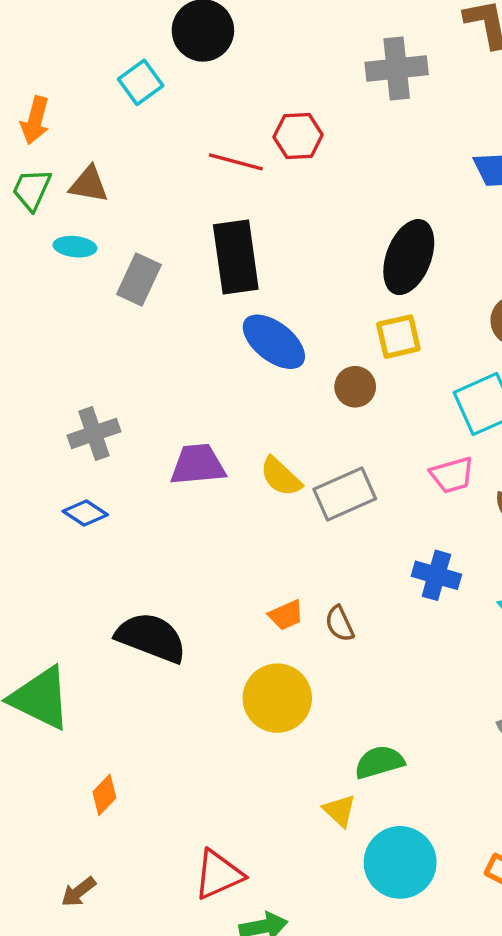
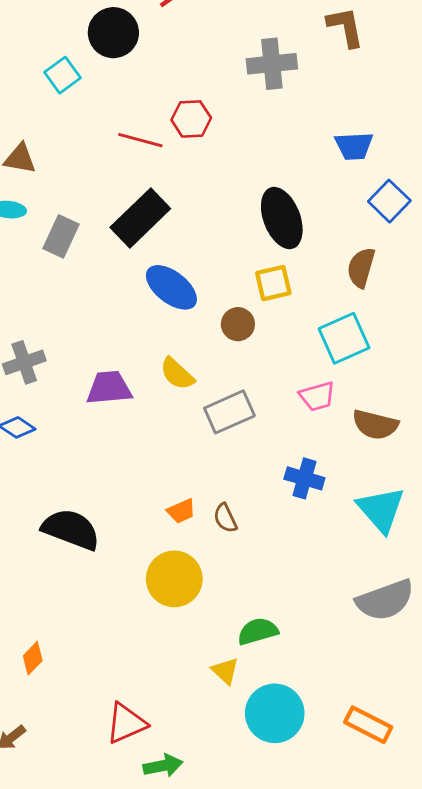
black rectangle: (236, 257) -> (140, 218), turned 54
black ellipse: (409, 257) -> (282, 218), turned -42
yellow semicircle: (281, 477) -> (177, 374), moved

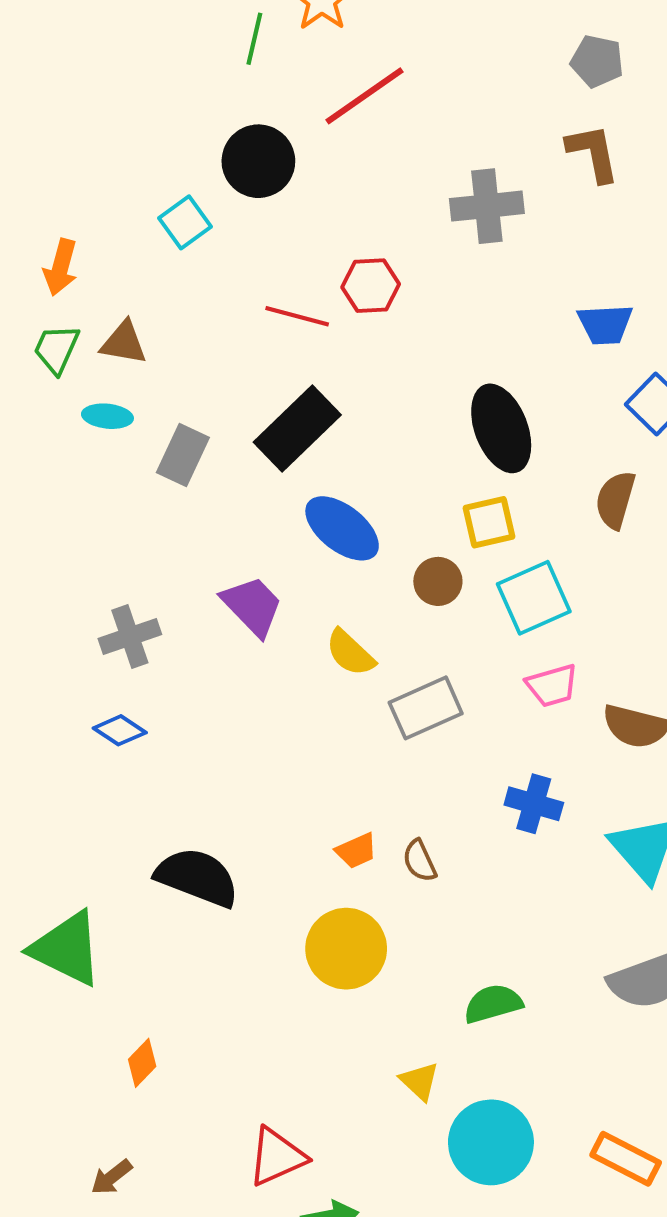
cyan square: (344, 338) -> (534, 598), moved
purple trapezoid: (109, 388) -> (252, 606), moved, turned 51
green semicircle: (258, 631) -> (493, 1004), moved

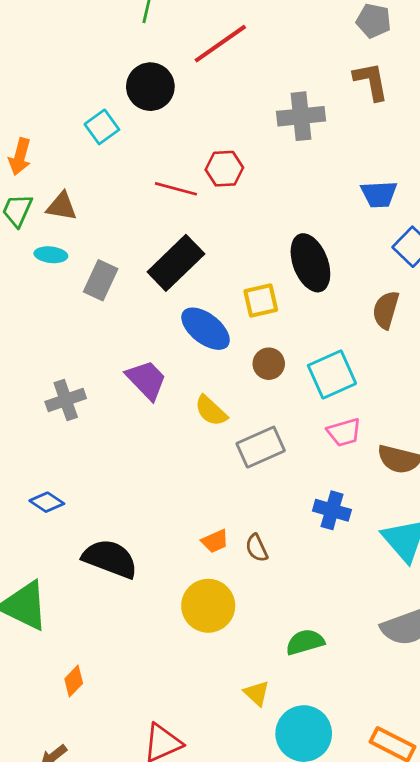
yellow square: (489, 522) -> (261, 300), moved
blue diamond: (120, 730) -> (47, 502), moved

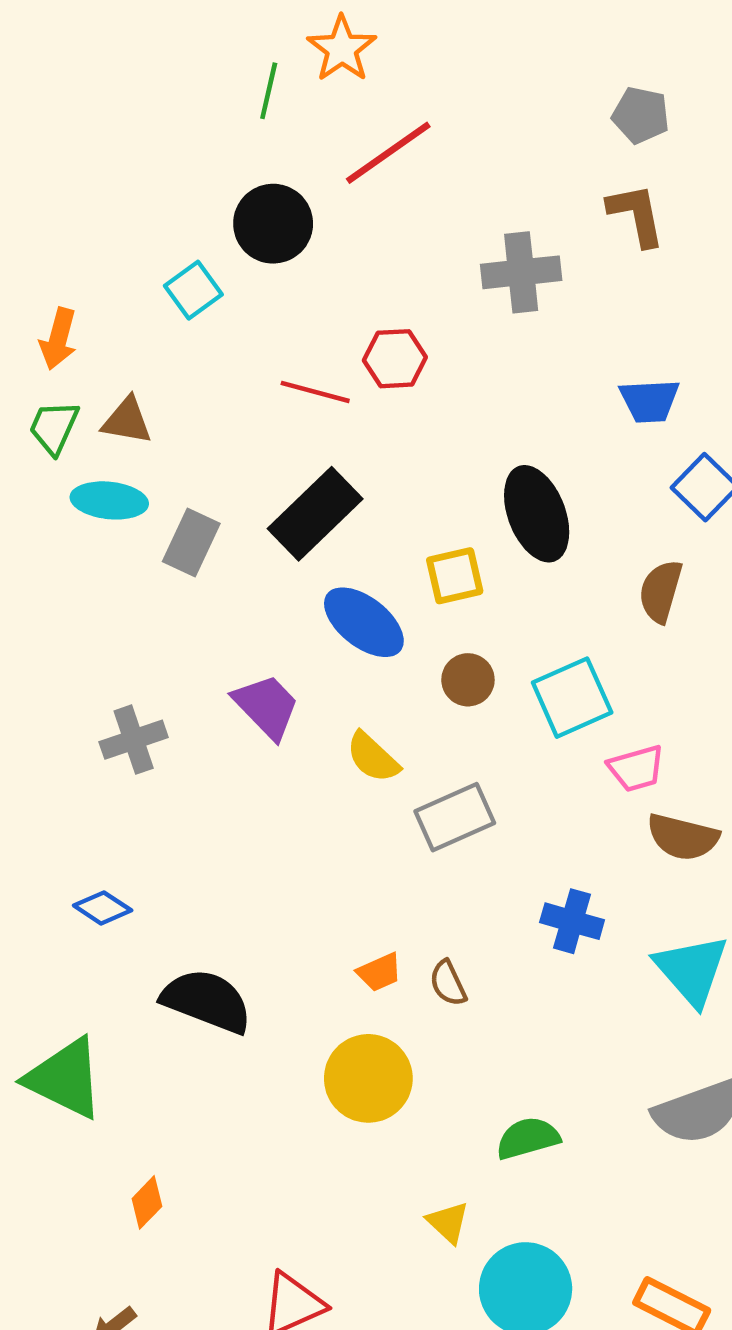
cyan ellipse: (51, 255) -> (109, 500), size x1.4
pink trapezoid: (344, 432) -> (636, 768), moved

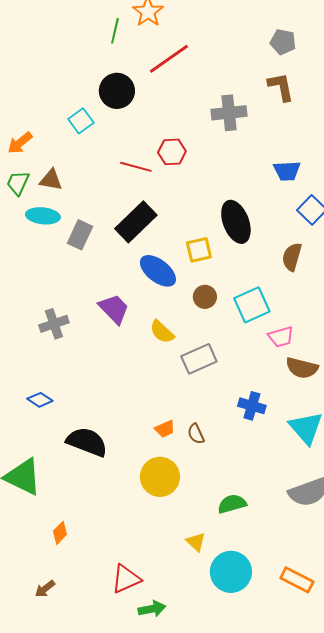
orange arrow: (58, 339) -> (20, 143), turned 36

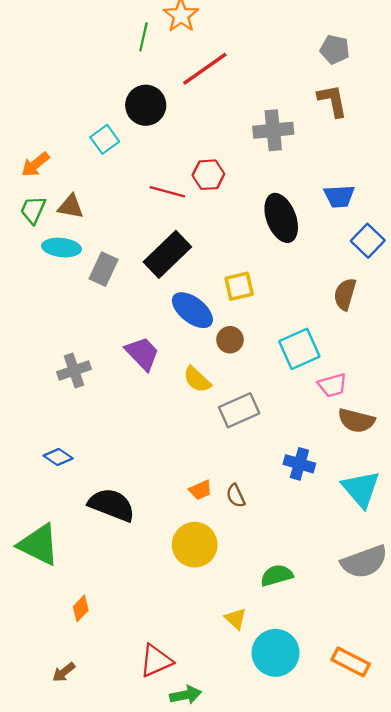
black ellipse: (236, 222) -> (281, 218), moved
brown circle: (205, 297) -> (230, 340), moved

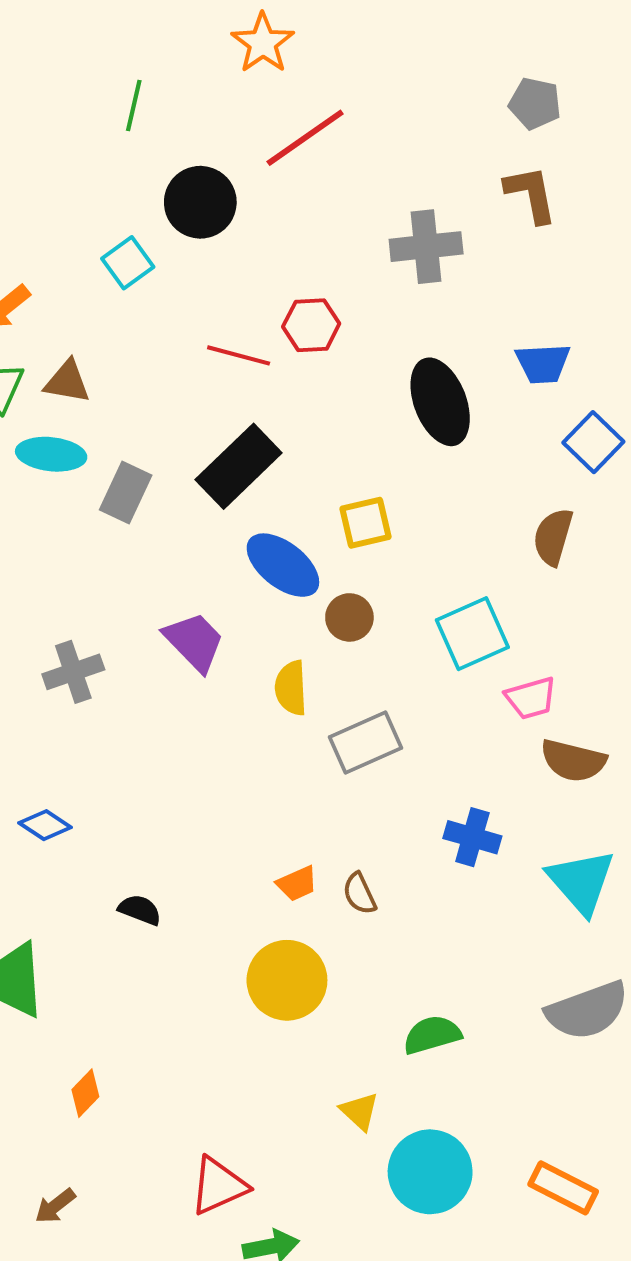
green line: (143, 37) -> (134, 105), moved
yellow semicircle: (197, 380) -> (291, 688), turned 44
black semicircle: (112, 505) -> (140, 910), size x0.5

